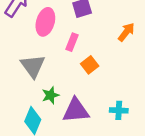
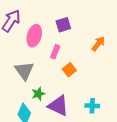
purple triangle: (76, 110) -> (58, 106), turned 30

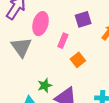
purple square: (63, 25) -> (83, 19), moved
gray triangle: (24, 71) -> (21, 47), moved

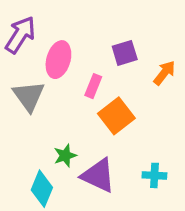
orange square: (78, 60) -> (116, 116), size x1.5

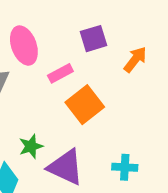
pink ellipse: (58, 60) -> (24, 46), turned -36
pink rectangle: (93, 86) -> (60, 73), turned 40

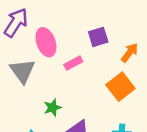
orange square: (85, 105) -> (120, 87), moved
green star: (31, 146) -> (52, 108), moved

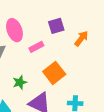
orange square: (120, 87) -> (54, 73), moved

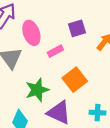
green star: (20, 82) -> (37, 90), size x1.5

